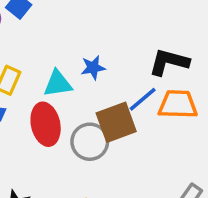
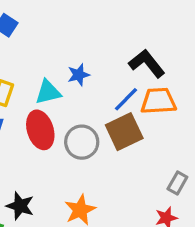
black L-shape: (169, 62) -> (147, 63), turned 42
brown square: (116, 122) -> (124, 132), moved

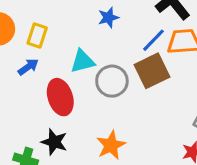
cyan triangle: (48, 92) -> (82, 61), moved
red ellipse: (40, 130) -> (60, 97), moved

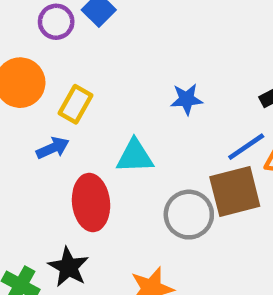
gray circle: (112, 81) -> (189, 215), moved

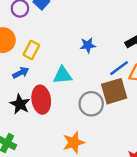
black star: (68, 267) -> (20, 104), moved

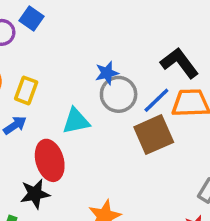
black star: (20, 104) -> (35, 194), moved, turned -30
gray circle: (91, 104) -> (119, 94), moved

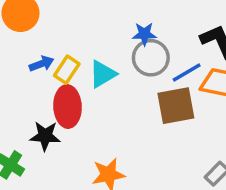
yellow rectangle: (26, 90) -> (67, 70), moved
cyan triangle: (76, 121) -> (103, 74), turned -32

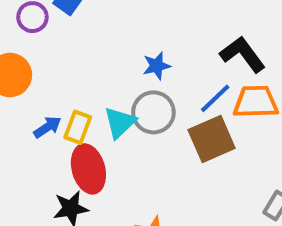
gray circle: (151, 58) -> (153, 112), moved

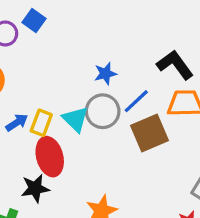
blue line: (215, 98) -> (136, 101), moved
cyan triangle: (120, 123) -> (75, 119), turned -32

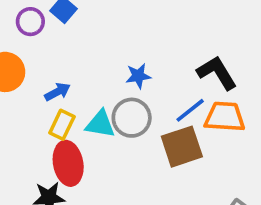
blue line: (136, 101) -> (190, 110), moved
cyan triangle: (75, 119) -> (100, 124), turned -40
blue arrow: (17, 123) -> (57, 92), moved

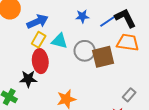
blue arrow: (57, 92) -> (37, 22), size x1.5
blue line: (190, 110) -> (108, 21), moved
gray circle: (132, 118) -> (85, 51), moved

